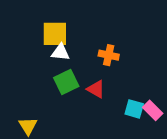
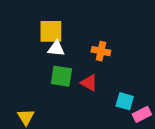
green square: (66, 82) -> (61, 76), turned 35
pink rectangle: (153, 110) -> (142, 114), moved, turned -72

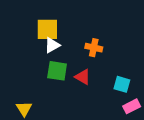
white triangle: (56, 49) -> (52, 45), turned -35
cyan square: (125, 101) -> (122, 84), moved

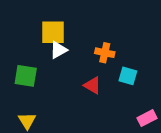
green square: (57, 71) -> (26, 76), moved
cyan square: (122, 84) -> (128, 76), moved

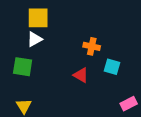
yellow square: (53, 32) -> (38, 18), moved
white triangle: (58, 50) -> (35, 39), moved

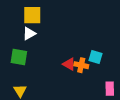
orange cross: (92, 46) -> (81, 65), moved
pink rectangle: (129, 104) -> (110, 89), turned -64

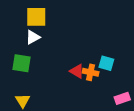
pink rectangle: (110, 89) -> (122, 98), turned 72

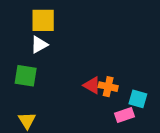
cyan square: (106, 63) -> (138, 99), moved
pink rectangle: (122, 98) -> (124, 115), moved

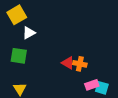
yellow square: (43, 20) -> (17, 15), moved, turned -30
cyan square: (138, 99) -> (102, 88), moved

